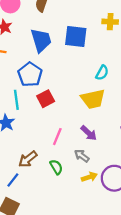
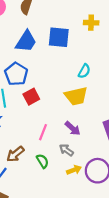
blue trapezoid: (41, 40) -> (26, 41), turned 50

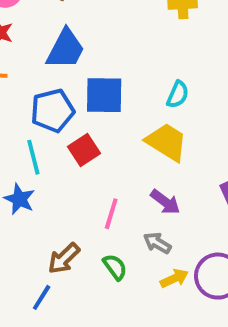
blue square: (59, 37) -> (104, 95), moved
blue pentagon: (16, 74) -> (53, 111), turned 30
yellow trapezoid: (76, 96) -> (167, 142), turned -130

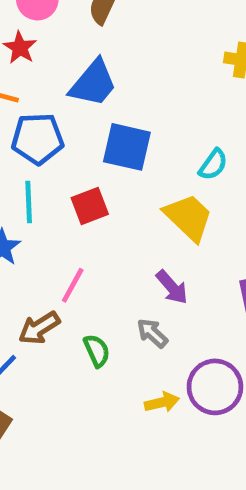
blue pentagon: (53, 111) -> (38, 139), moved
pink line: (111, 214) -> (73, 285), moved
yellow arrow: (174, 278) -> (162, 402), moved

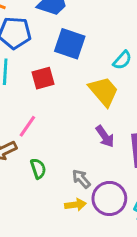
purple arrow: (172, 287) -> (105, 136), moved
gray arrow: (152, 333) -> (81, 179), moved

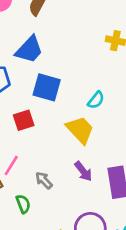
gray arrow: (81, 179) -> (44, 180), moved

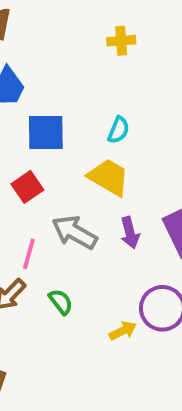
purple arrow: (83, 171) -> (130, 233), turned 40
gray arrow: (44, 180) -> (75, 232), moved, size x1.6

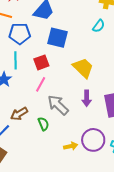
cyan semicircle: (118, 130) -> (99, 26), moved
gray arrow: (75, 232) -> (58, 105), moved
pink line: (29, 254) -> (41, 84), moved

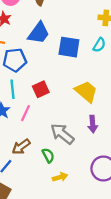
blue square: (58, 38) -> (69, 47), moved
pink line: (41, 84) -> (25, 113), moved
yellow arrow: (71, 146) -> (60, 177), moved

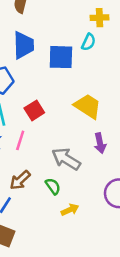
blue trapezoid: (39, 33) -> (24, 45), turned -30
cyan semicircle: (99, 45) -> (88, 42), moved

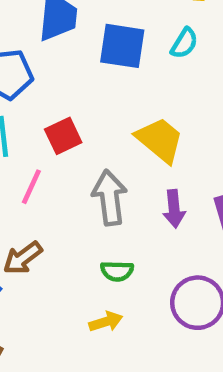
cyan semicircle: (88, 42) -> (184, 43), moved
gray arrow: (66, 159) -> (110, 198), moved, turned 44
green semicircle: (53, 186) -> (117, 271), moved, turned 120

